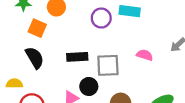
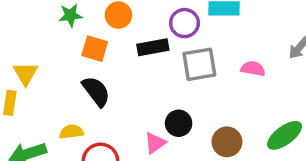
black rectangle: (77, 57) -> (153, 47), moved
gray square: (108, 65) -> (199, 64), moved

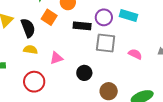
black semicircle: (96, 91) -> (28, 28), moved
yellow semicircle: (71, 132) -> (30, 50), moved
pink triangle: (155, 143) -> (56, 58), moved

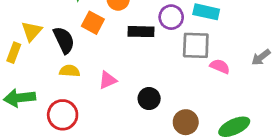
gray square: (106, 43) -> (196, 45), moved
red circle: (34, 82) -> (63, 115), moved

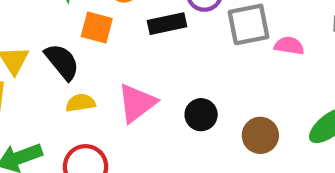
pink triangle: (108, 80) -> (137, 103), size x1.5

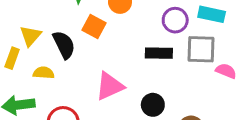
black rectangle: (167, 24) -> (159, 53), moved
yellow semicircle: (80, 103) -> (44, 73), moved

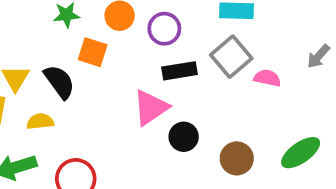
purple circle: (175, 20) -> (164, 29), moved
gray square: (201, 49) -> (231, 57), turned -32
pink triangle: (110, 86) -> (151, 108), moved

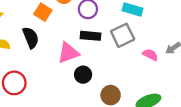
pink semicircle: (267, 78) -> (150, 55), moved
black semicircle: (59, 82) -> (31, 38), moved

